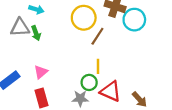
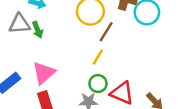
yellow line: (98, 66) -> (98, 57), moved, turned 32
pink triangle: (41, 72) -> (44, 73), size x1.5

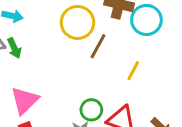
yellow line: (98, 57) -> (133, 71), moved

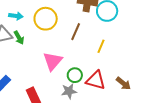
yellow circle: (77, 22) -> (46, 19), moved
pink triangle: (25, 100) -> (53, 61), moved

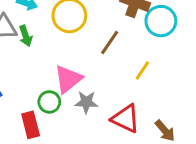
green circle: (75, 75) -> (49, 102), moved
gray star: (69, 91) -> (86, 102), moved

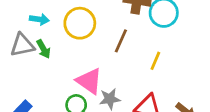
pink triangle: (68, 79) -> (89, 81), turned -36

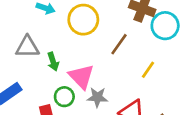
gray triangle: (22, 45) -> (27, 47), moved
green arrow: (43, 49) -> (53, 62), moved

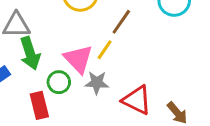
green arrow: (53, 62) -> (30, 53), moved, size x1.5
yellow line: (148, 70) -> (105, 50), moved

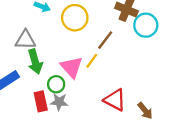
gray star: (97, 83) -> (59, 102), moved

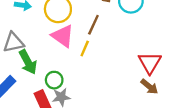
pink triangle: (72, 67) -> (63, 36), moved
red triangle: (115, 100) -> (150, 63), moved, turned 45

